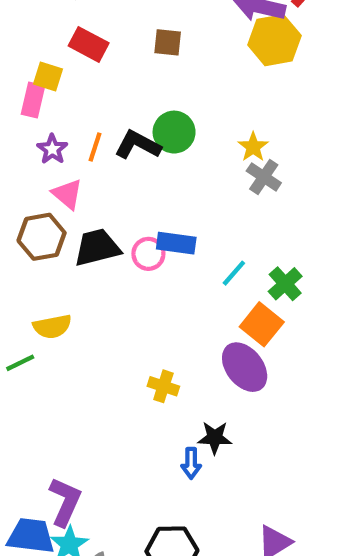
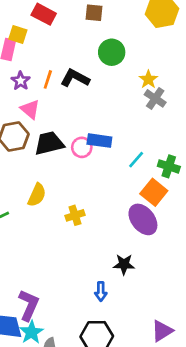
green circle: (174, 132) -> (112, 52), moved
green cross: (285, 284) -> (169, 166), turned -30
yellow semicircle: (52, 327) -> (37, 195), moved, turned -55
yellow cross: (163, 386) -> (75, 215), moved, turned -36
blue arrow: (191, 463) -> (101, 291), moved

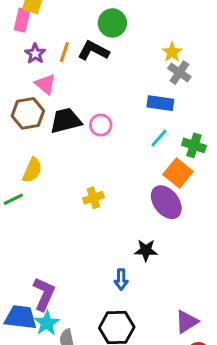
green circle: (112, 52) -> (112, 23), moved
blue rectangle: (99, 141) -> (160, 103), moved
yellow semicircle: (37, 195) -> (32, 170), moved

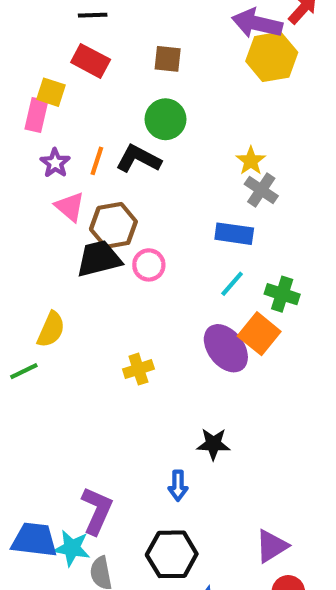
brown hexagon: (28, 113) -> (113, 225), moved
purple ellipse: (166, 202) -> (226, 348), moved
purple L-shape: (44, 294) -> (97, 511), moved
cyan star: (47, 323) -> (72, 548), turned -30

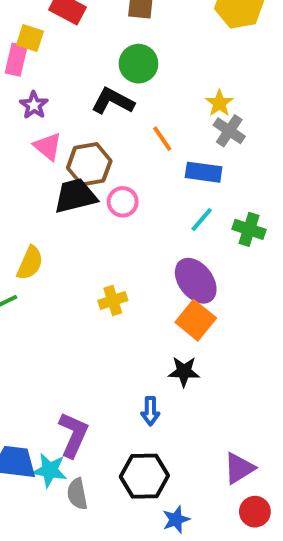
orange line: (97, 161) -> (162, 139), moved, turned -52
orange square: (259, 334) -> (196, 320), moved

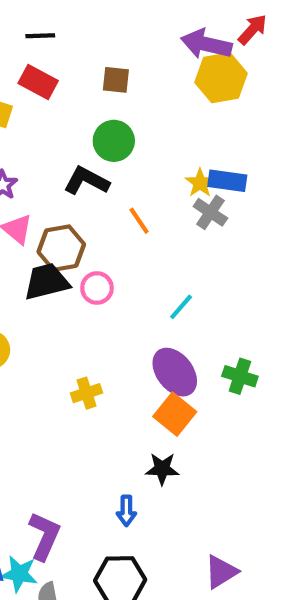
blue rectangle: (204, 172) -> (227, 181), moved
green cross: (249, 229) -> (240, 376), moved

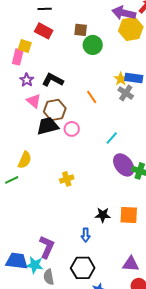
green circle: (114, 141) -> (93, 45), moved
black L-shape: (86, 181) -> (53, 80), moved
purple ellipse: (175, 372) -> (124, 165), moved
orange square: (175, 414) -> (129, 215), moved, turned -36
purple triangle: (221, 572) -> (131, 264), turned 36

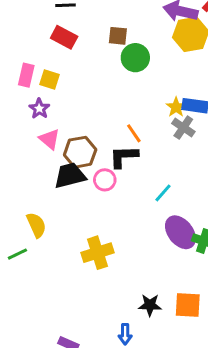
yellow square: (25, 46) -> (49, 79), moved
black L-shape: (53, 80) -> (124, 157), moved, turned -30
yellow semicircle: (25, 160) -> (36, 225), turned -48
yellow cross: (67, 179) -> (97, 253), size x1.5

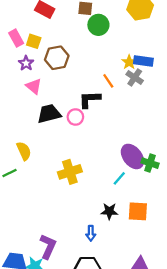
pink rectangle: (26, 75) -> (16, 38), turned -42
orange line: (134, 133) -> (108, 81), moved
brown hexagon: (80, 152) -> (57, 58), moved
cyan line: (163, 193) -> (119, 178), moved

